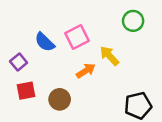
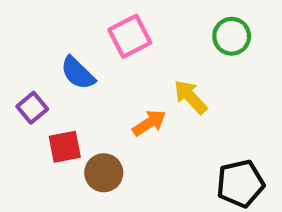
pink square: (77, 37) -> (130, 36), moved
red square: (26, 91) -> (65, 147), moved

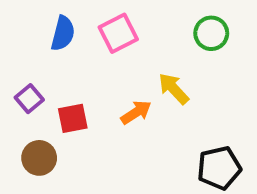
blue semicircle: (78, 73) -> (63, 33), moved, turned -120
red square: (65, 147) -> (73, 118), moved
brown circle: (104, 173) -> (39, 158), moved

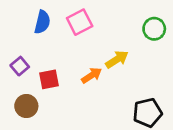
green circle: (211, 33) -> (154, 29), moved
yellow arrow: (174, 89) -> (117, 59), turned 100

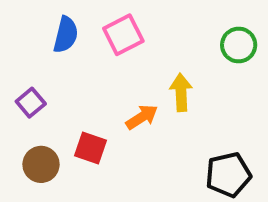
yellow arrow: (117, 59) -> (181, 92), turned -60
red square: (49, 79) -> (90, 148), moved, turned 30

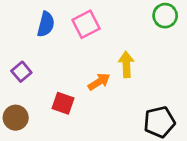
green circle: (239, 45) -> (165, 16), moved
brown circle: (41, 164) -> (16, 118), moved

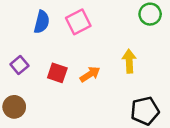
yellow arrow: (126, 64) -> (129, 61), moved
red square: (63, 103) -> (57, 73), moved

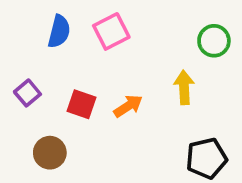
green circle: (150, 14) -> (214, 41), moved
brown circle: (14, 107) -> (50, 153), moved

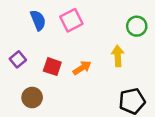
blue semicircle: (59, 31) -> (38, 20), turned -36

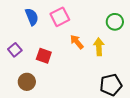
orange arrow: (82, 68) -> (77, 42), moved, turned -98

